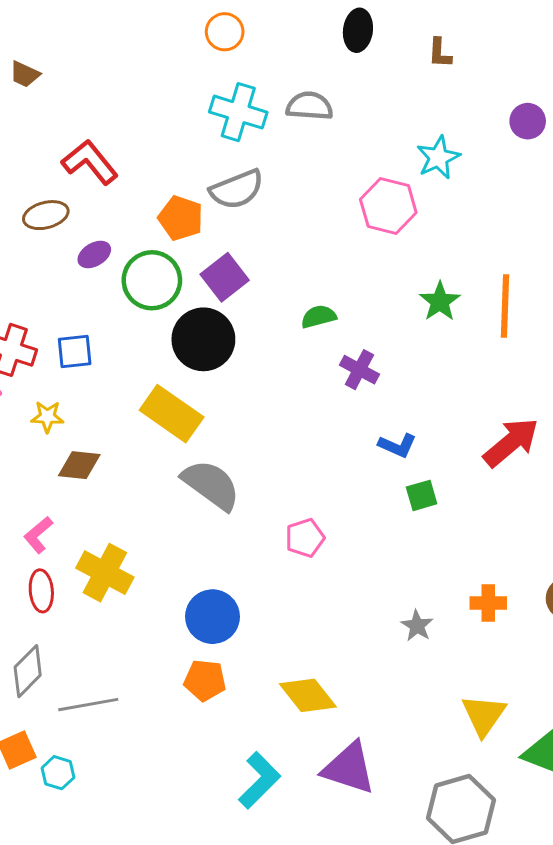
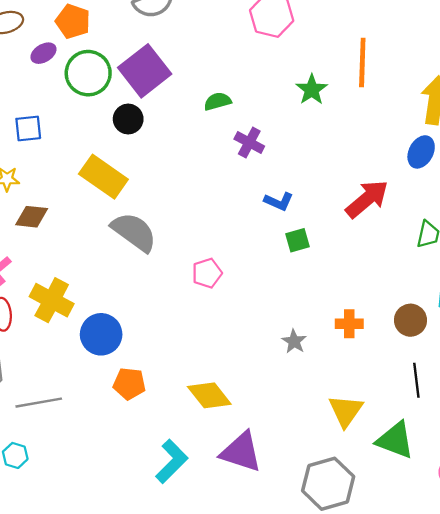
orange pentagon: (181, 218) -> (73, 21), moved
purple square: (225, 277) -> (145, 71), size x1.4
orange line: (505, 306) -> (362, 63), moved
black circle: (203, 339) -> (128, 119), size x0.6
blue circle: (212, 617) -> (101, 334), moved

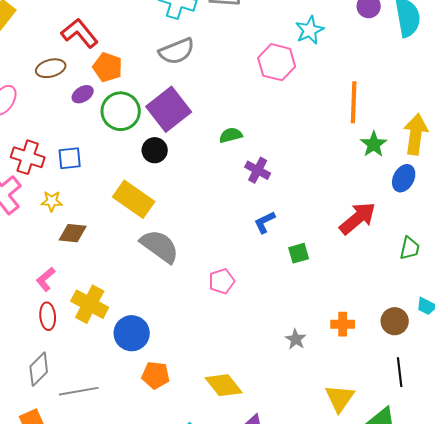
green star: (312, 90) -> (374, 144), moved
blue L-shape: (279, 201) -> (265, 222), moved, turned 130

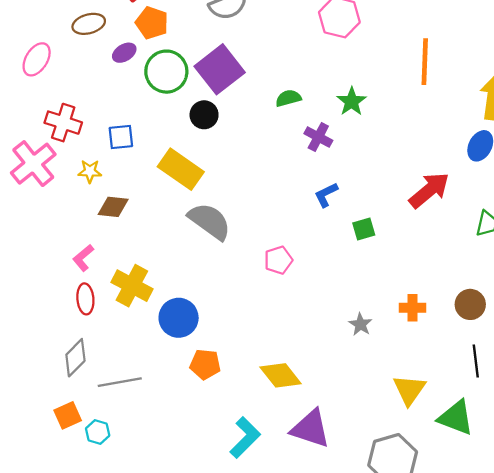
green star: (374, 144) -> (352, 101), moved
blue square: (70, 158) -> (121, 137), moved

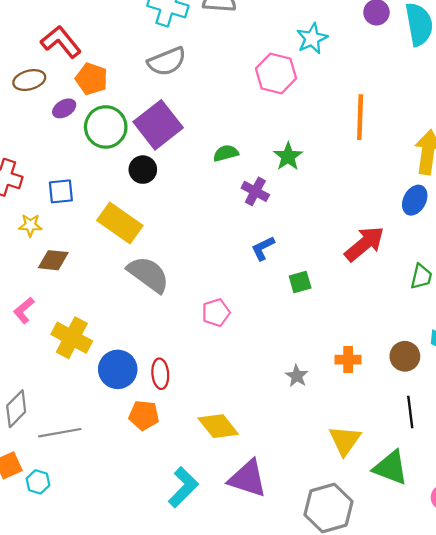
red ellipse: (85, 299) -> (160, 374), moved

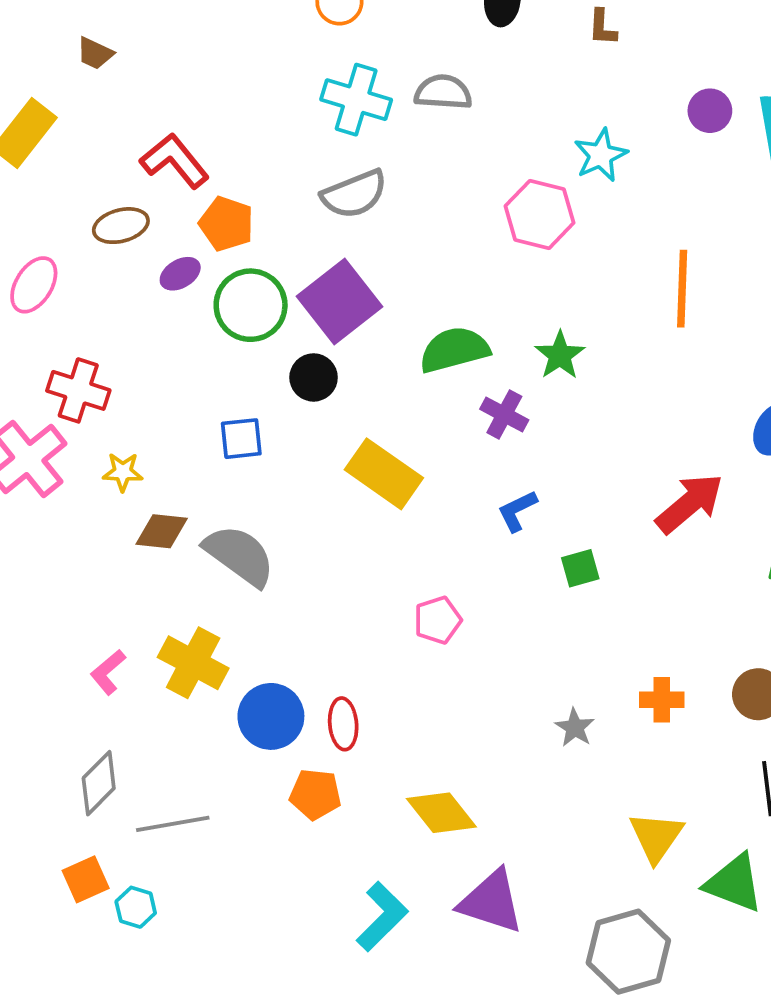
green semicircle: (226, 153) -> (454, 350), size x1.6
blue square: (61, 191) -> (241, 439), moved
yellow rectangle: (120, 223) -> (384, 474), moved
gray semicircle: (148, 274) -> (239, 555), moved
pink L-shape: (24, 310) -> (108, 672), moved

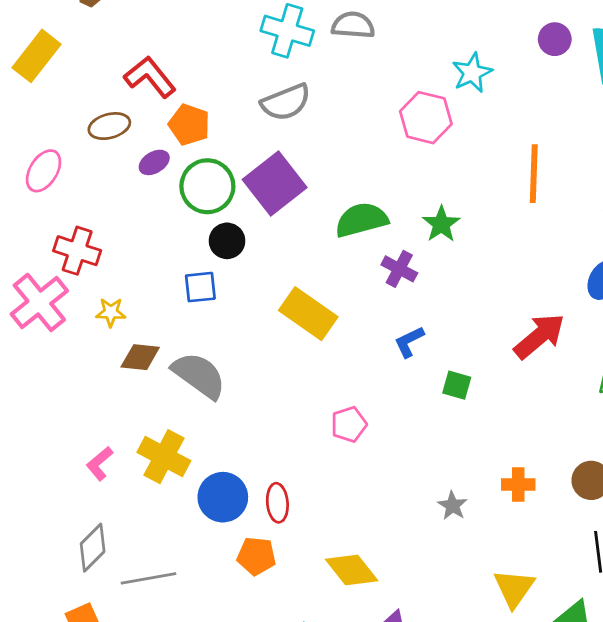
black circle: (314, 377) -> (227, 241), moved
green square: (580, 568) -> (457, 385), turned 32

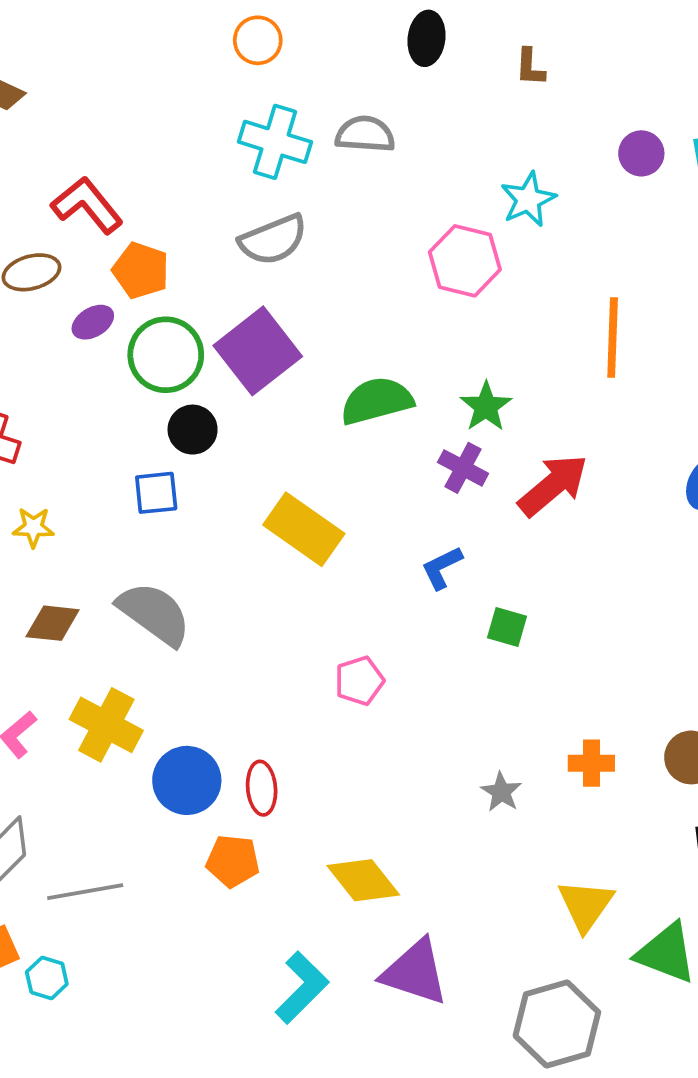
purple cross: (399, 269) -> (463, 468), moved
red arrow: (539, 336) -> (553, 485), moved
brown diamond: (140, 357) -> (53, 623), moved

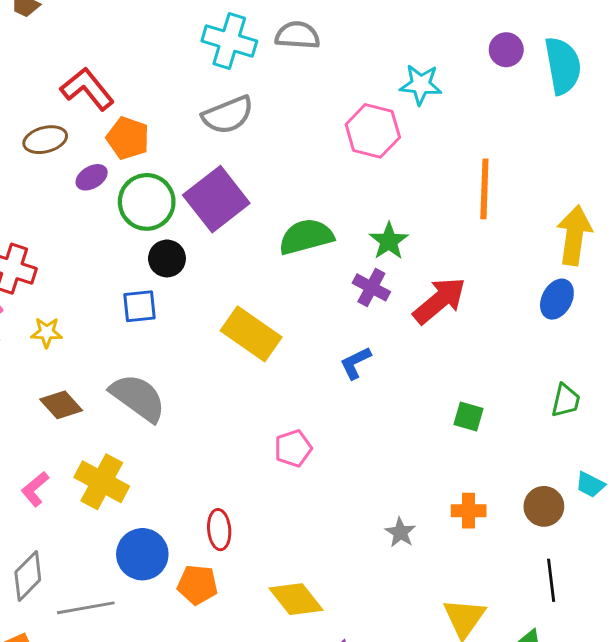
cyan star: (528, 199) -> (421, 85), turned 30
brown diamond: (53, 623) -> (61, 405), turned 42
green square: (507, 627) -> (469, 416), moved
blue circle: (187, 780) -> (142, 554), moved

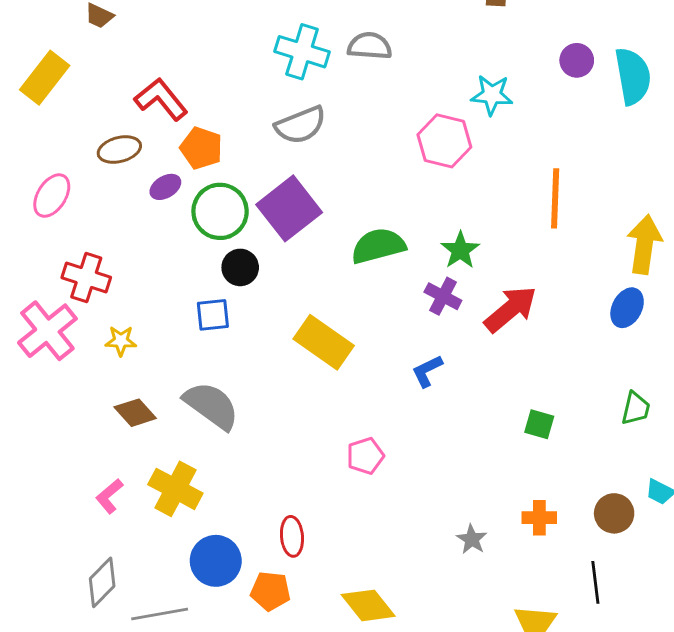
black line: (551, 580) -> (595, 582), moved

